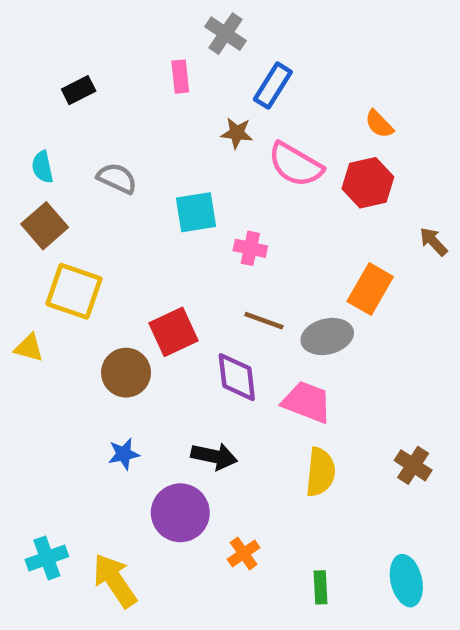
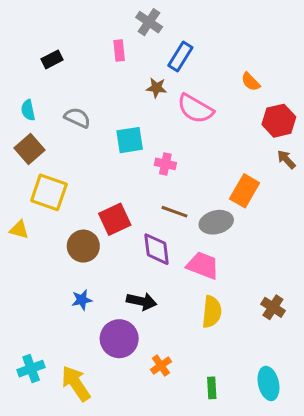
red hexagon: (368, 183) -> (279, 121), moved

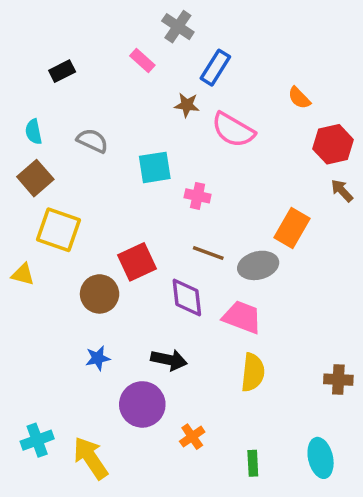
pink rectangle: (119, 50) -> (142, 60), turned -42
brown cross: (273, 307) -> (338, 380), moved, turned -30

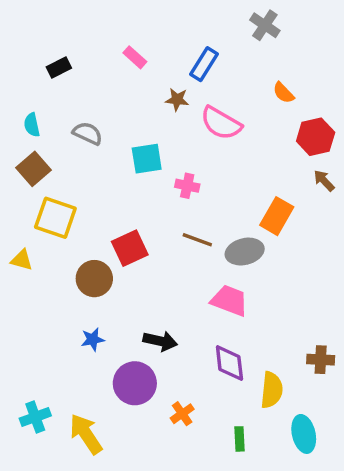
gray cross: (178, 27) -> (265, 25), moved
purple diamond: (187, 298) -> (229, 363), moved
yellow semicircle: (253, 372) -> (272, 390), moved

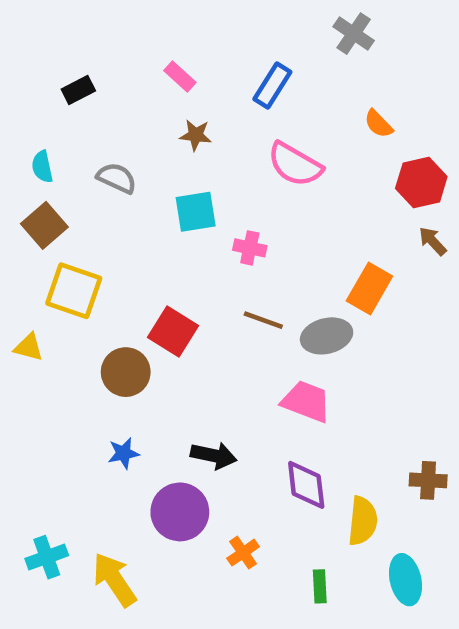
brown star: (177, 100) -> (196, 135), moved
red square: (130, 248) -> (173, 331), turned -33

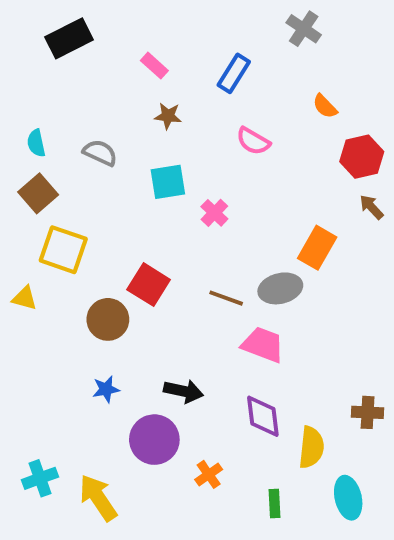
black rectangle: (78, 90) -> (69, 38), moved, size x1.6
pink semicircle: (295, 164) -> (253, 141), size x0.7
pink cross: (250, 248) -> (214, 213), turned 32
brown line: (263, 320) -> (226, 298), moved

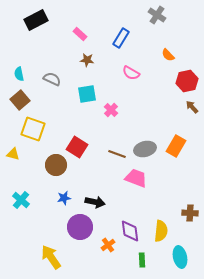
orange rectangle: (317, 248) -> (176, 146), moved
blue star: (106, 389) -> (64, 198), moved
purple diamond: (263, 416) -> (130, 231), moved
cyan cross: (40, 478) -> (21, 200), moved, turned -30

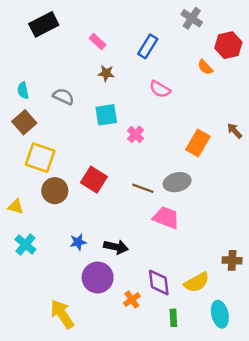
red hexagon: (187, 81) -> (228, 45), moved
orange rectangle: (176, 146) -> (198, 143), moved
yellow triangle: (13, 154) -> (16, 207), moved
brown circle: (56, 165) -> (55, 191), moved
yellow semicircle: (161, 231) -> (197, 282), turned 55

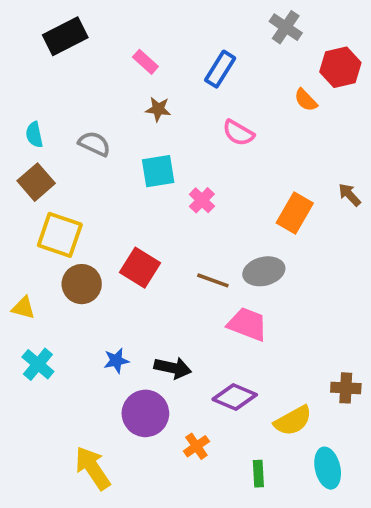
purple diamond: (159, 282) -> (235, 397), moved, turned -60

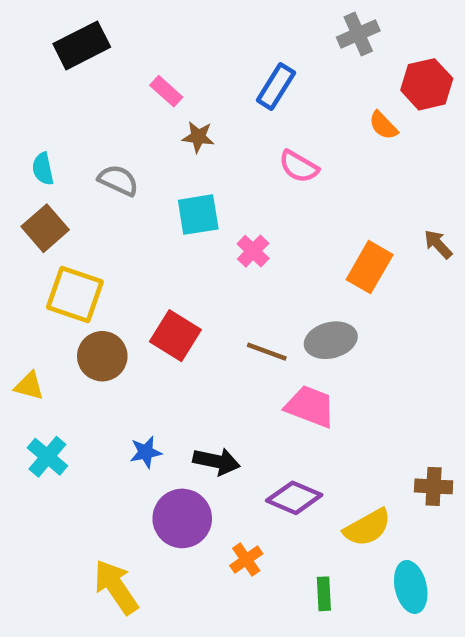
gray cross: (286, 27) -> (358, 34), turned 32
pink rectangle: (145, 62) -> (166, 91), moved

